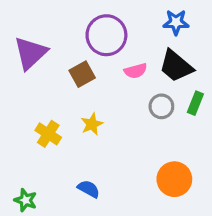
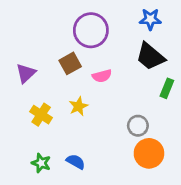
purple triangle: (30, 53) -> (26, 73), moved, size x0.7
pink semicircle: (136, 71) -> (102, 76), moved
gray circle: (161, 106) -> (138, 126), moved
green star: (26, 200) -> (41, 163), moved

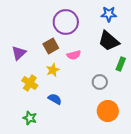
yellow star: (78, 106) -> (53, 70), moved
gray circle: (138, 126) -> (100, 82), moved
blue semicircle: (76, 162) -> (55, 99), moved

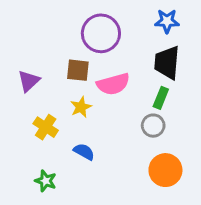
black trapezoid: (109, 41) -> (167, 63), turned 55
brown square: (51, 46) -> (78, 70), turned 35
pink semicircle: (74, 55) -> (113, 84), size x1.5
green rectangle: (121, 64) -> (161, 98), moved

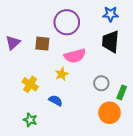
brown square: (78, 70) -> (42, 44), moved
purple triangle: (29, 81) -> (13, 43), moved
green rectangle: (161, 98) -> (122, 92), moved
yellow star: (81, 107) -> (62, 74), moved

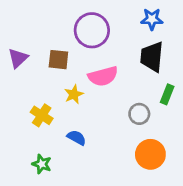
yellow star: (62, 74) -> (74, 94), moved
green rectangle: (122, 92) -> (167, 94), moved

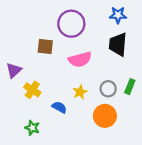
purple triangle: (18, 58) -> (14, 70), moved
yellow star: (74, 94) -> (80, 92), moved
green rectangle: (167, 94) -> (130, 87), moved
orange circle: (150, 154) -> (105, 116), moved

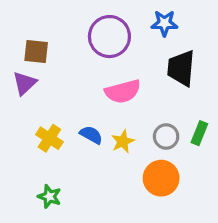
blue star: (118, 15) -> (164, 23), moved
brown square: (45, 46) -> (36, 52), moved
purple triangle: (14, 70) -> (24, 83), moved
blue semicircle: (59, 107) -> (91, 135), moved

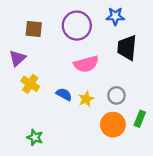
brown square: (36, 52) -> (34, 29), moved
green rectangle: (199, 133) -> (140, 119), moved
yellow cross: (49, 138) -> (30, 84), moved

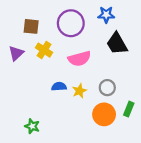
black trapezoid: (127, 48) -> (117, 44), turned -35
yellow cross: (30, 84) -> (44, 50), moved
blue semicircle: (64, 94) -> (59, 87), turned -32

